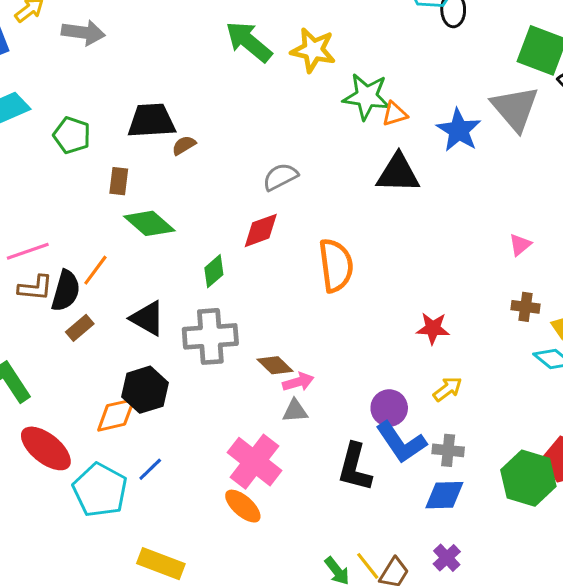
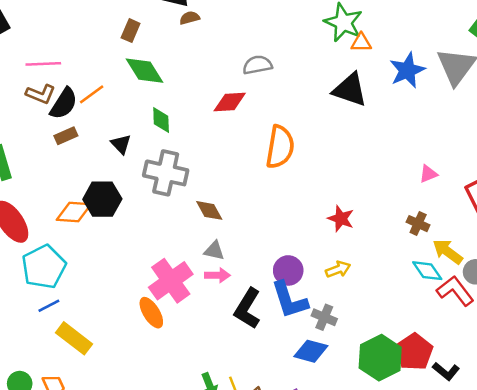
green diamond: (214, 271) -> (161, 120), moved, turned -68
black triangle: (148, 318) -> (121, 144), size x0.7
pink arrow: (298, 382) -> (217, 275), moved
blue line: (150, 469) -> (49, 306), moved

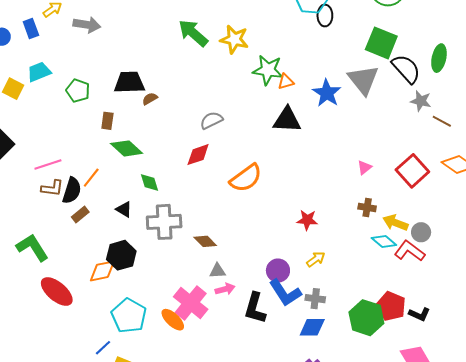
orange semicircle: (280, 147) -> (246, 178), turned 60
cyan pentagon: (44, 267) -> (129, 316), moved
orange ellipse: (151, 313) -> (173, 320), moved

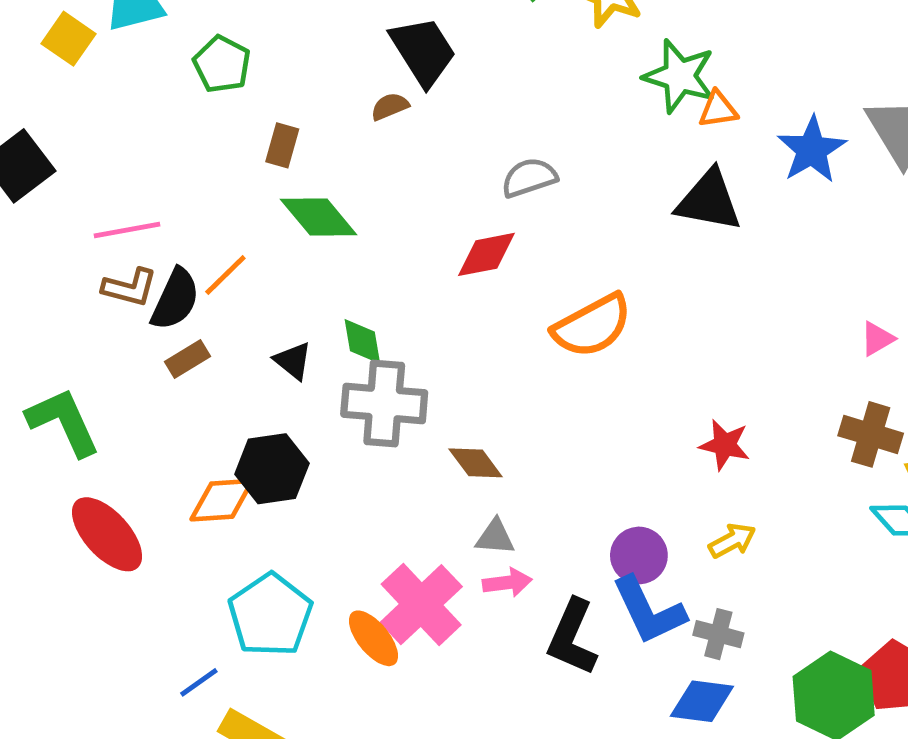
black trapezoid: (129, 82) -> (423, 51), moved, turned 52
green diamond: (149, 183) -> (362, 341), moved
brown cross: (367, 208) -> (871, 434), size x1.4

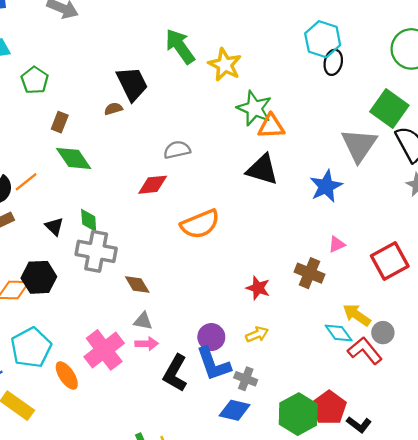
orange triangle: (718, 110) -> (271, 126), size x1.4
blue star: (812, 150) -> (326, 186), moved
brown cross: (871, 434) -> (309, 273), moved
orange ellipse: (373, 638) -> (67, 375), moved

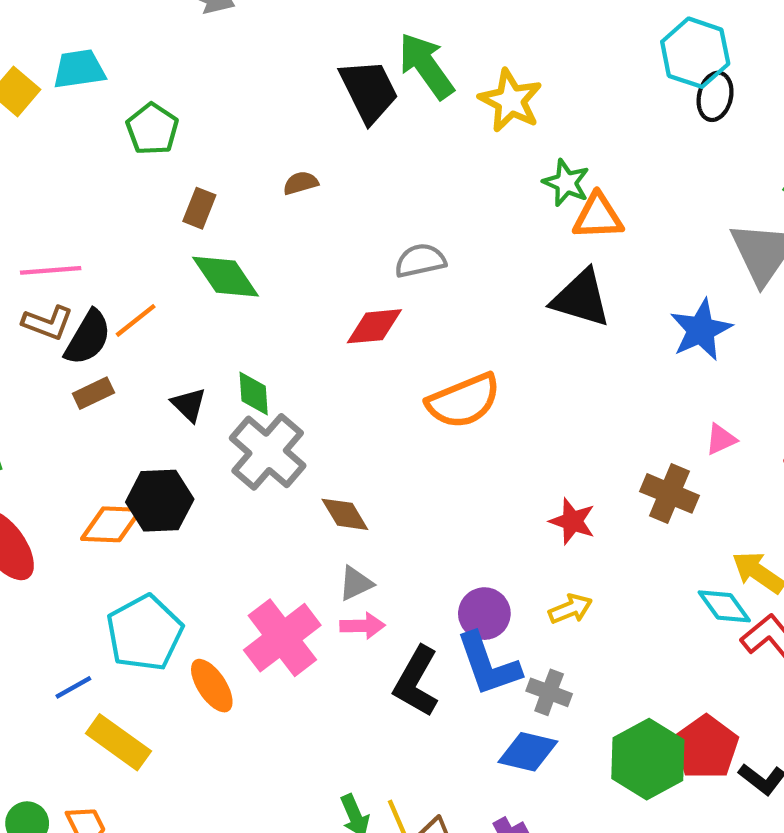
black trapezoid: (132, 84) -> (369, 91), moved
green star: (254, 108) -> (566, 183), size x0.7
gray cross: (96, 251) -> (268, 452), turned 30
gray triangle: (143, 321) -> (356, 583), turned -36

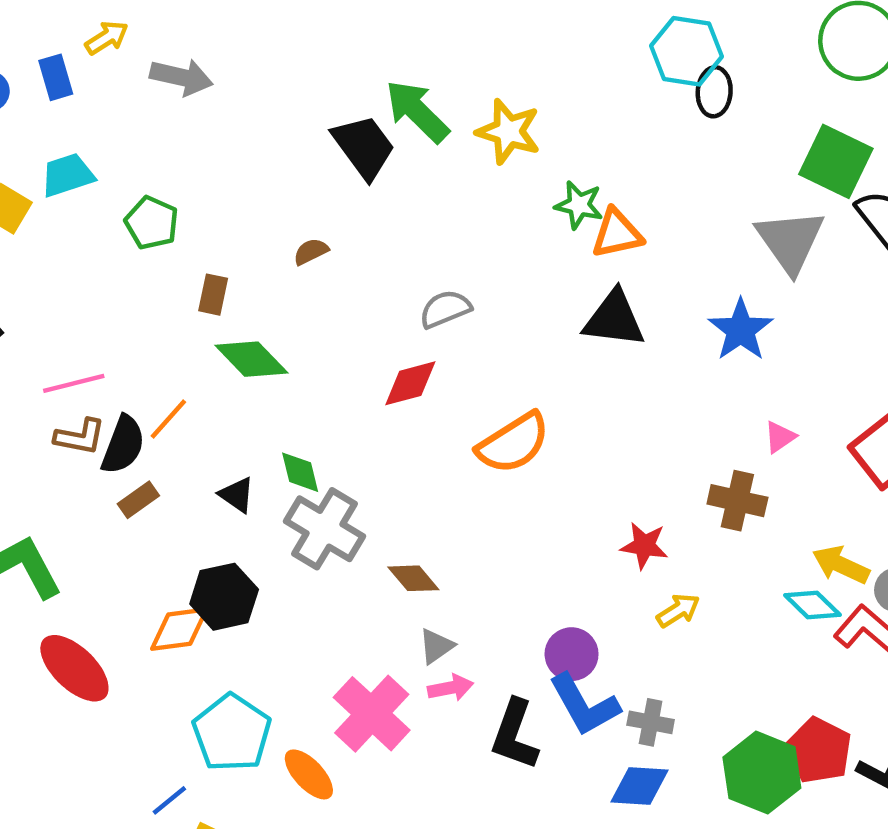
yellow arrow: (570, 609) -> (678, 610), moved

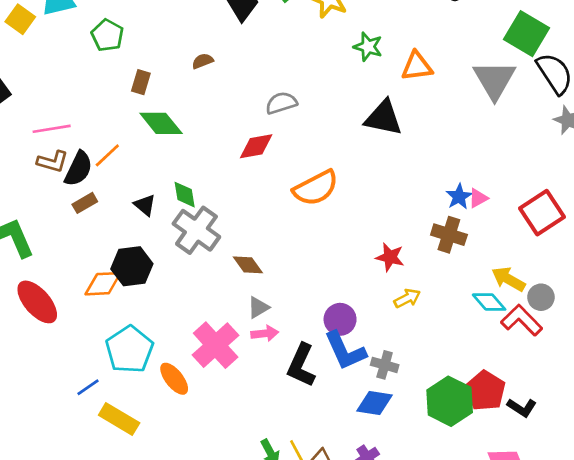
orange triangle: (617, 234) -> (417, 66), moved
blue star: (741, 330) -> (459, 197), moved, size x0.7

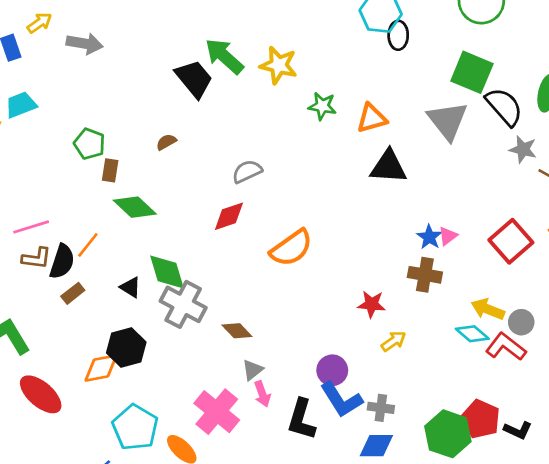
green pentagon: (107, 35) -> (90, 144), moved
black triangle: (383, 118) -> (388, 167), moved
green diamond: (185, 195) -> (167, 272), size x1.5
pink arrow: (265, 333) -> (262, 394), turned 85

